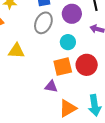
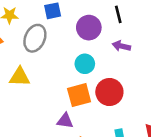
gray ellipse: (43, 23) -> (35, 38), moved

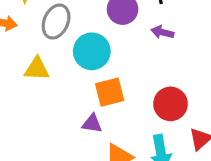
cyan circle: (85, 64) -> (92, 51), moved, size x1.5
red circle: (109, 92) -> (171, 104), moved

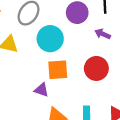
red circle: (171, 104) -> (96, 68), moved

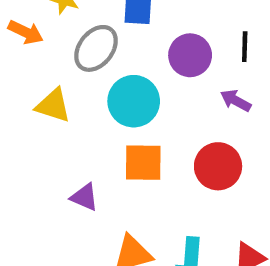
purple triangle: (41, 90) -> (84, 197), moved

